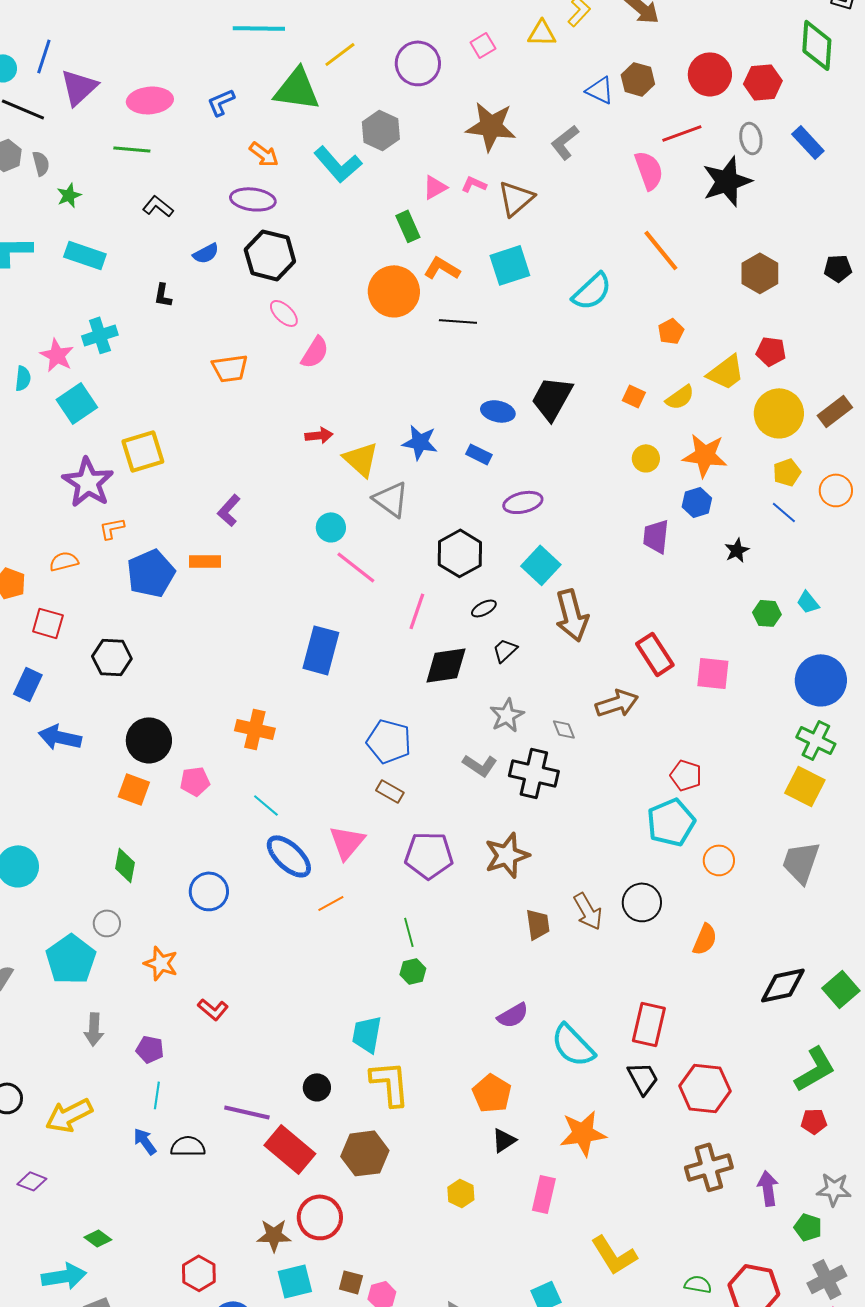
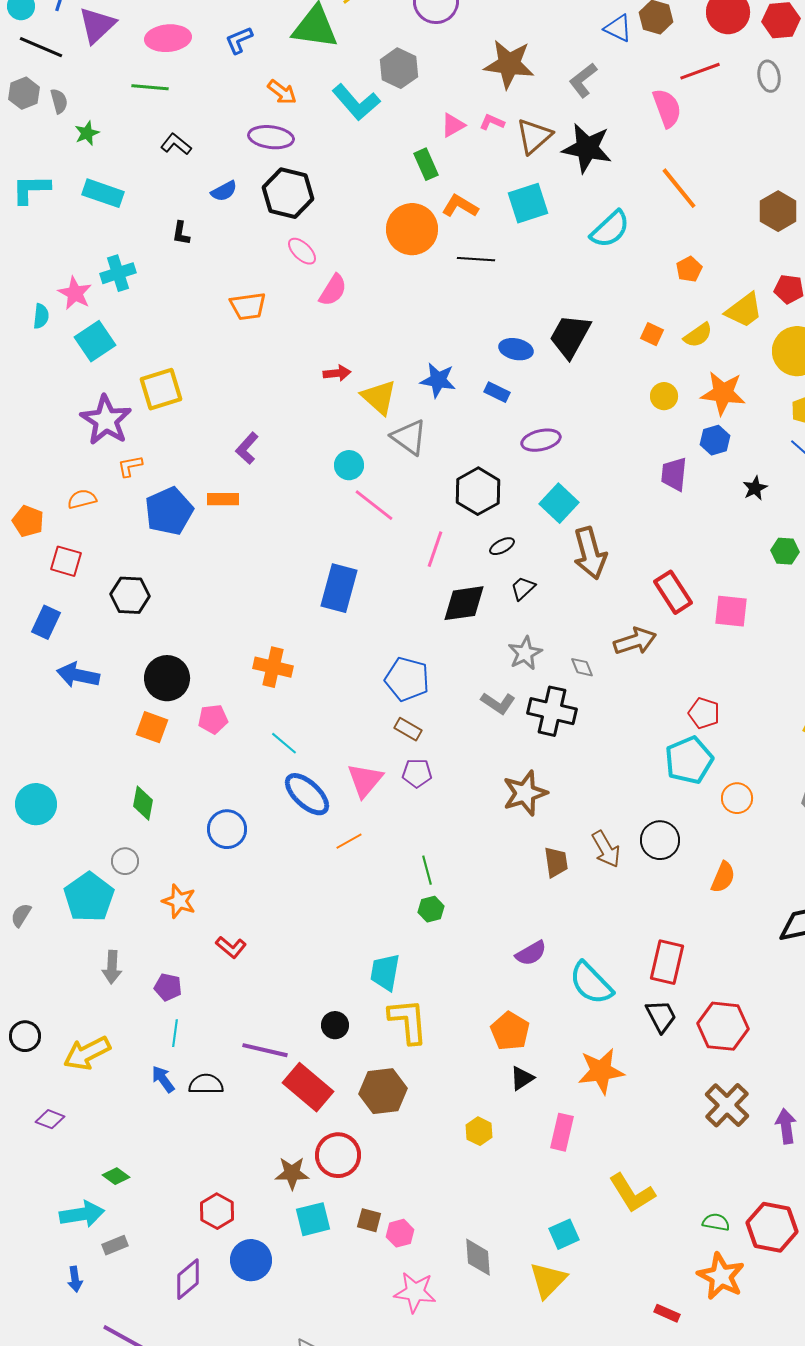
black star: (727, 181) -> (587, 148), moved, turned 30
purple pentagon: (429, 855) -> (417, 773), moved, size x0.6
brown cross: (709, 1167) -> (727, 1105), turned -30

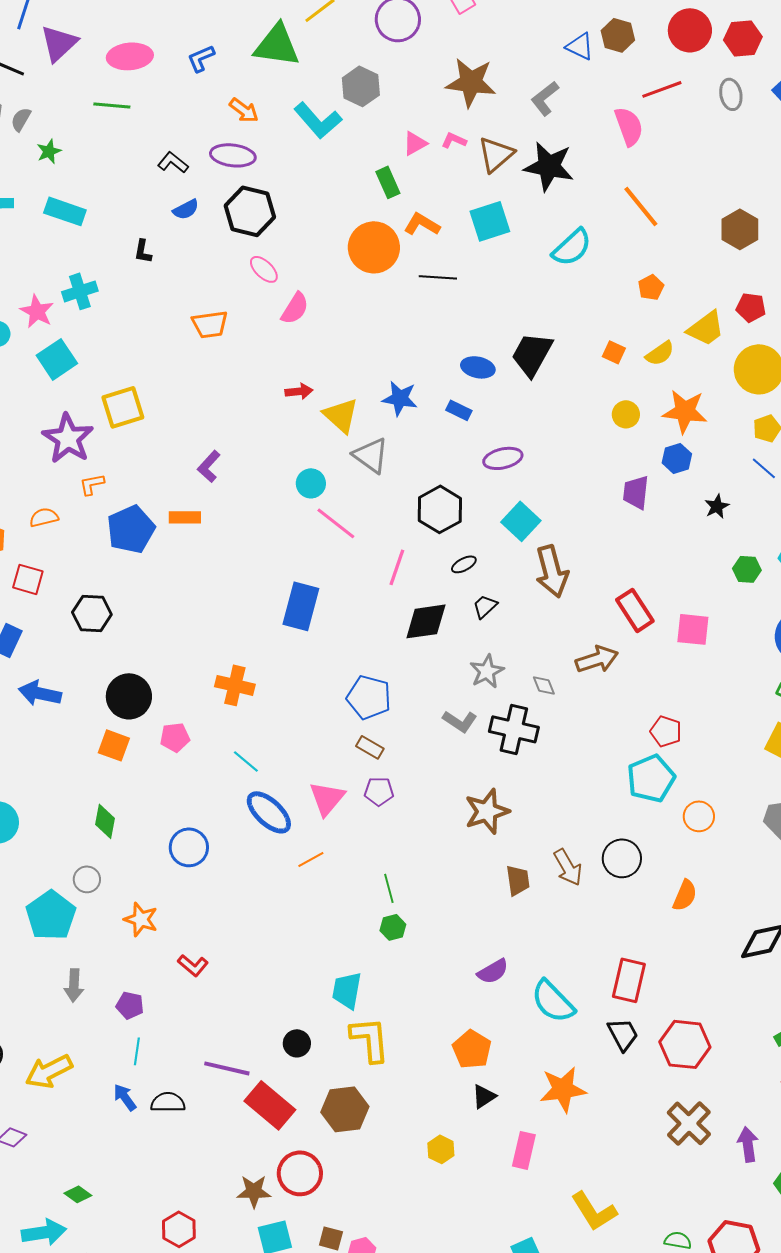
gray semicircle: (59, 101) -> (21, 119), turned -135
black L-shape: (176, 144) -> (173, 162), moved

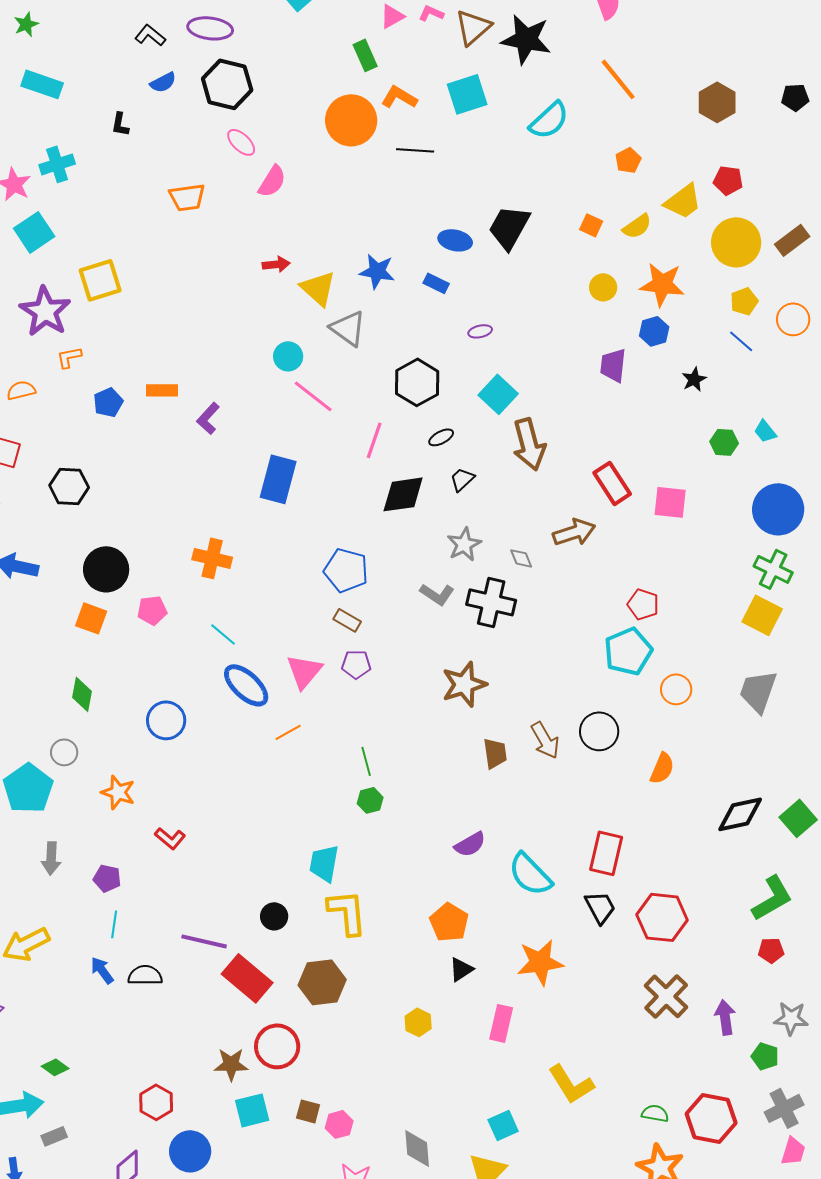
purple ellipse: (503, 458) -> (480, 331), size x0.6
purple L-shape: (209, 466) -> (208, 418), moved
blue pentagon: (131, 529) -> (108, 402), size x0.6

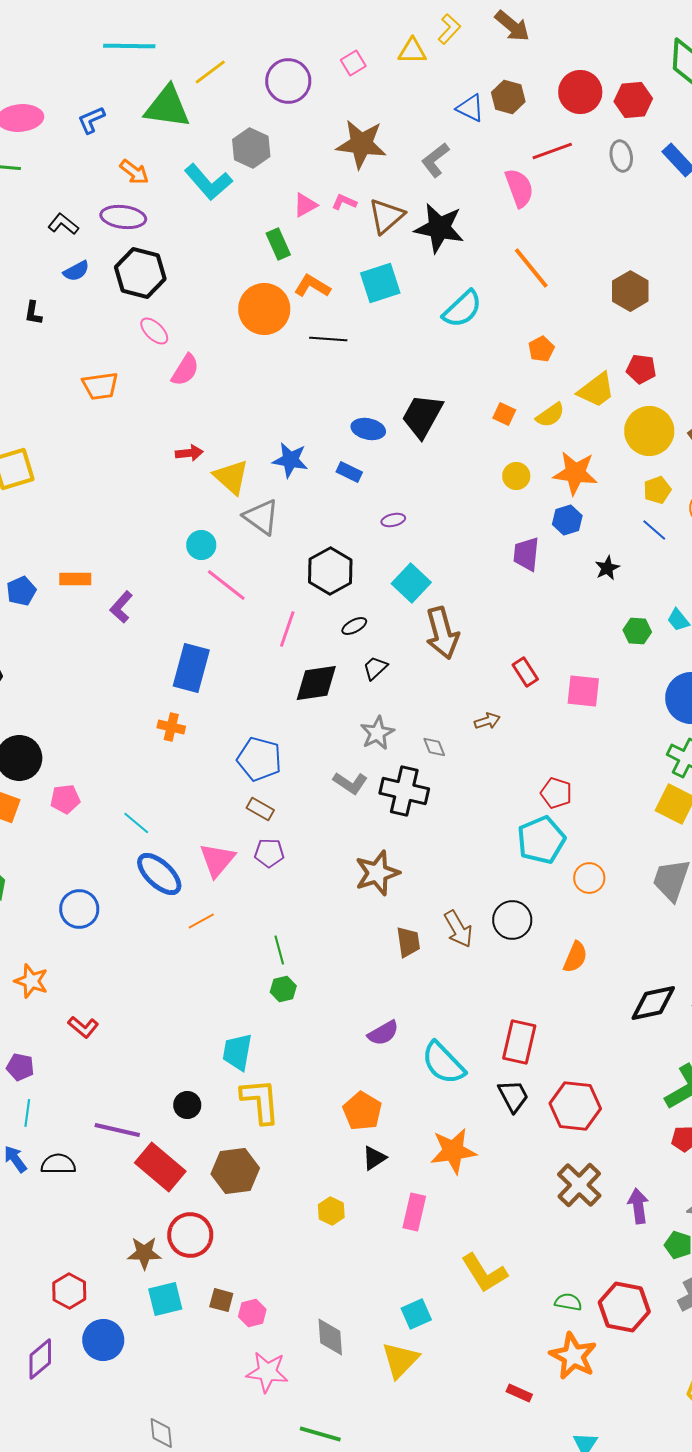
red rectangle: (612, 483) -> (525, 672), size x0.7
brown arrow: (574, 532) -> (487, 721), size x0.6
orange cross: (212, 558) -> (171, 727), moved, size x0.7

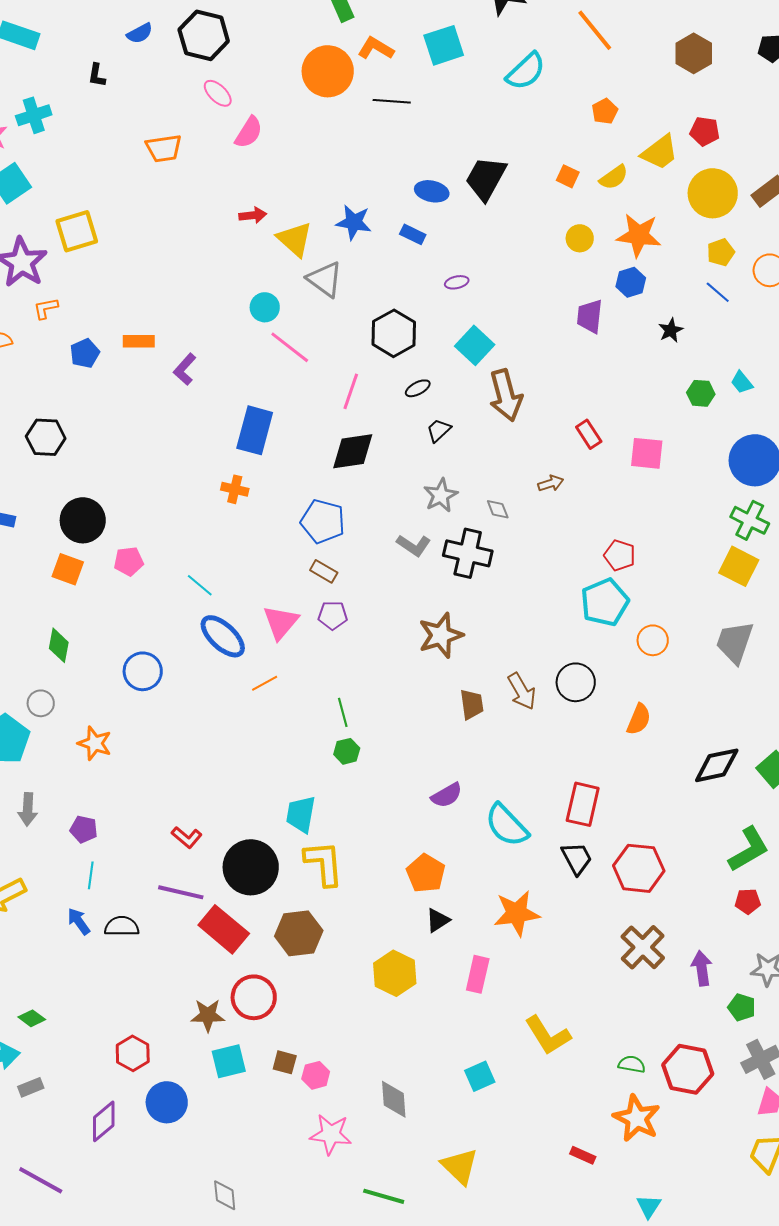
black diamond: (316, 683) -> (353, 451), moved
red L-shape: (83, 1027) -> (187, 837), moved
black circle: (187, 1105) -> (251, 867), size x2.0
yellow hexagon: (331, 1211) -> (395, 973), size x1.6
yellow triangle: (400, 1360) -> (460, 1166), moved, turned -30

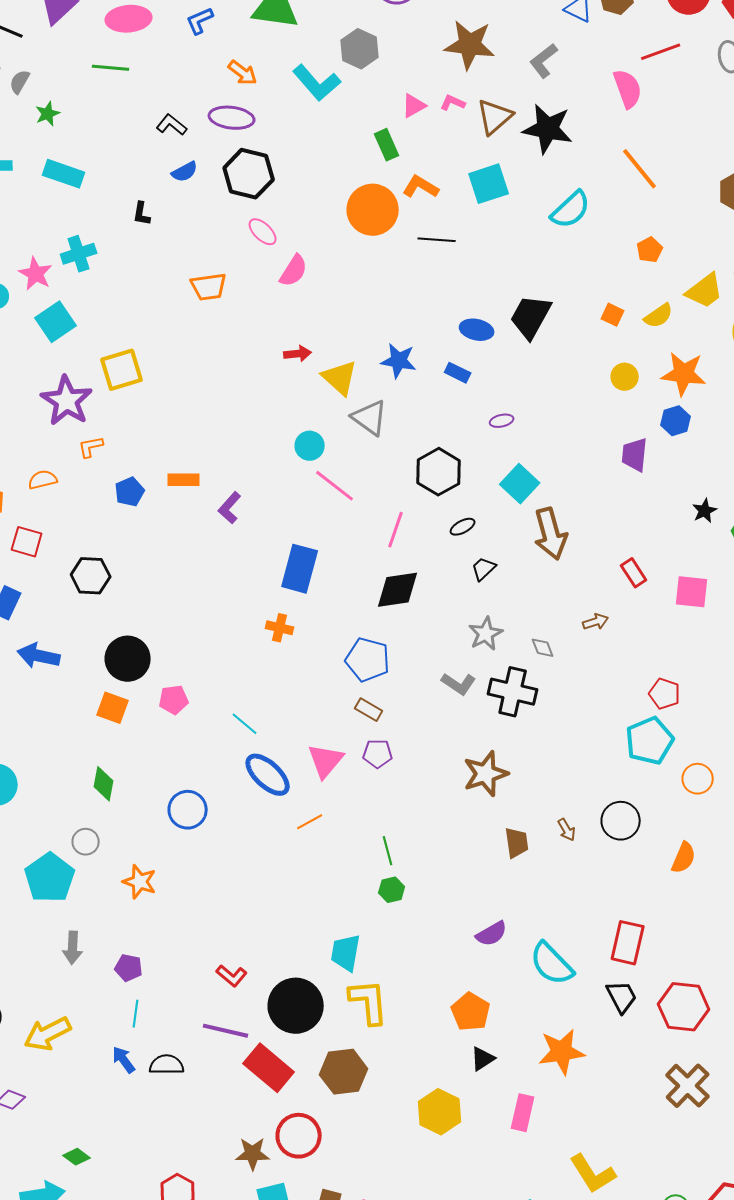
black star: (671, 330) -> (705, 511), moved
brown arrow: (522, 691) -> (567, 830), size x0.6

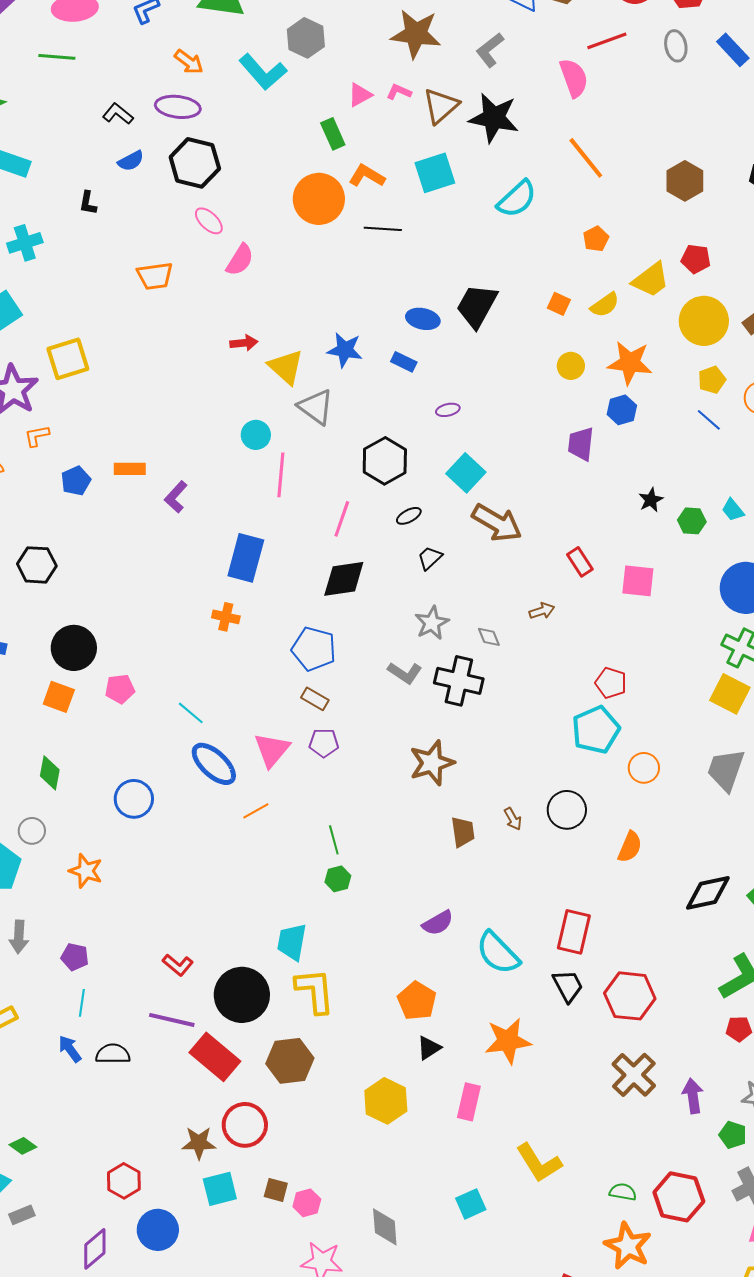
pink line: (335, 486) -> (281, 475), turned 57
brown arrow: (551, 534) -> (497, 523), turned -45

